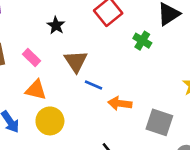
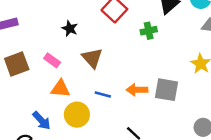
green cross: (142, 41) -> (149, 31), turned -35
blue line: (93, 85) -> (103, 94), moved
gray square: (159, 122) -> (166, 90), moved

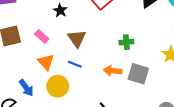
green cross: (149, 31) -> (126, 42), moved
orange triangle: (60, 89) -> (46, 62), turned 36
blue line: (103, 94) -> (75, 64), moved

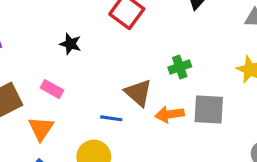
brown triangle: (77, 38) -> (138, 93), moved
orange triangle: (46, 62) -> (41, 129), moved, turned 30

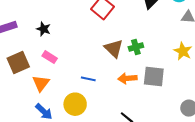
black star: (70, 44) -> (43, 29), moved
brown triangle: (138, 93) -> (114, 49), moved

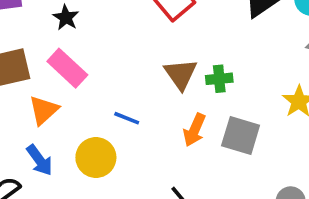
pink rectangle: (50, 57) -> (67, 68), size x1.5
orange arrow: (127, 78) -> (194, 130), turned -72

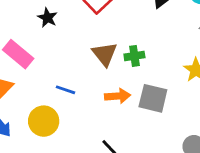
black star: (66, 18) -> (47, 18), moved
orange arrow: (194, 130) -> (118, 96), turned -115

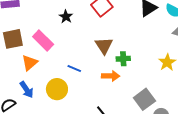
green cross: (134, 56) -> (123, 59), moved
gray square: (153, 98) -> (144, 99), moved, turned 35

